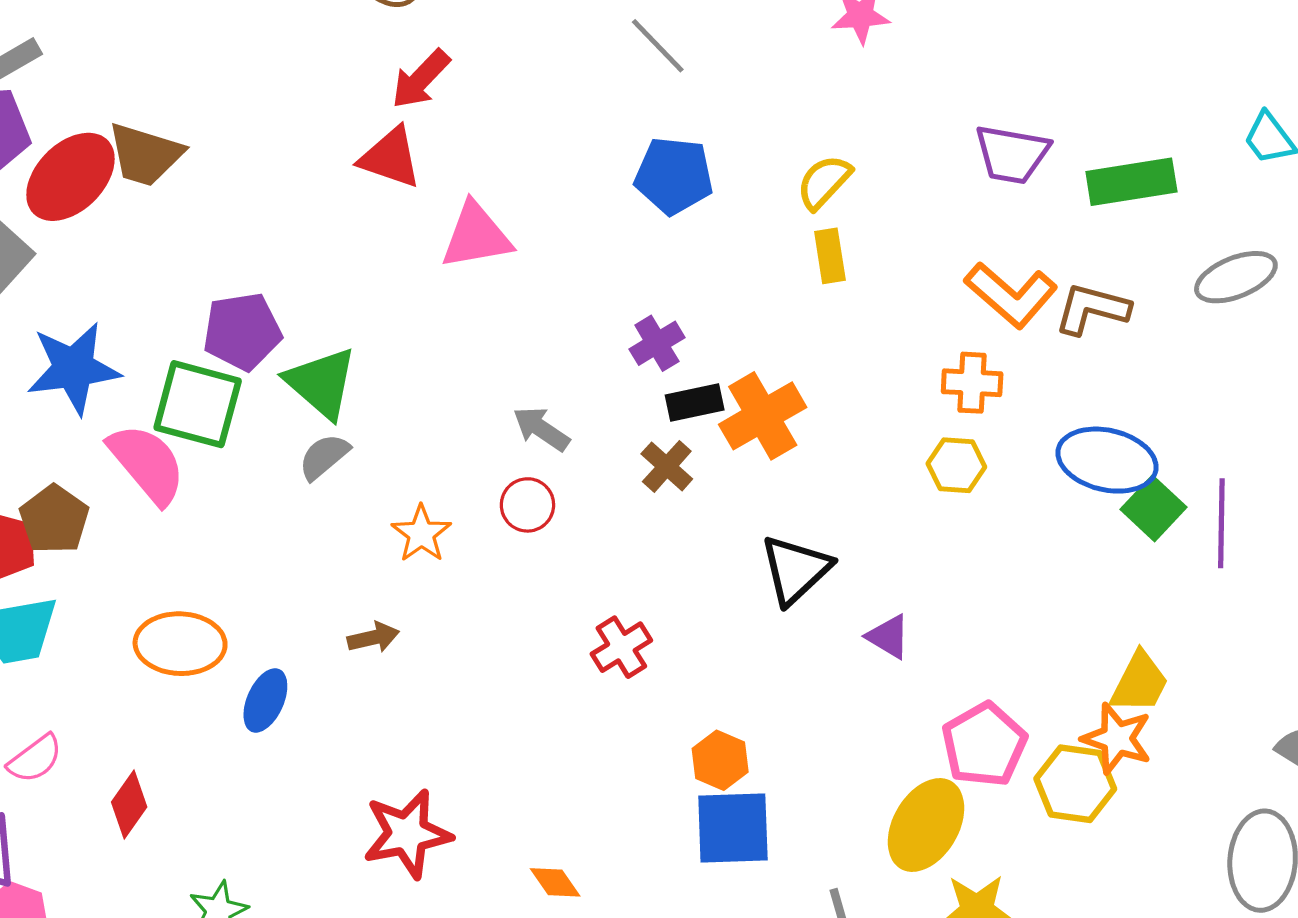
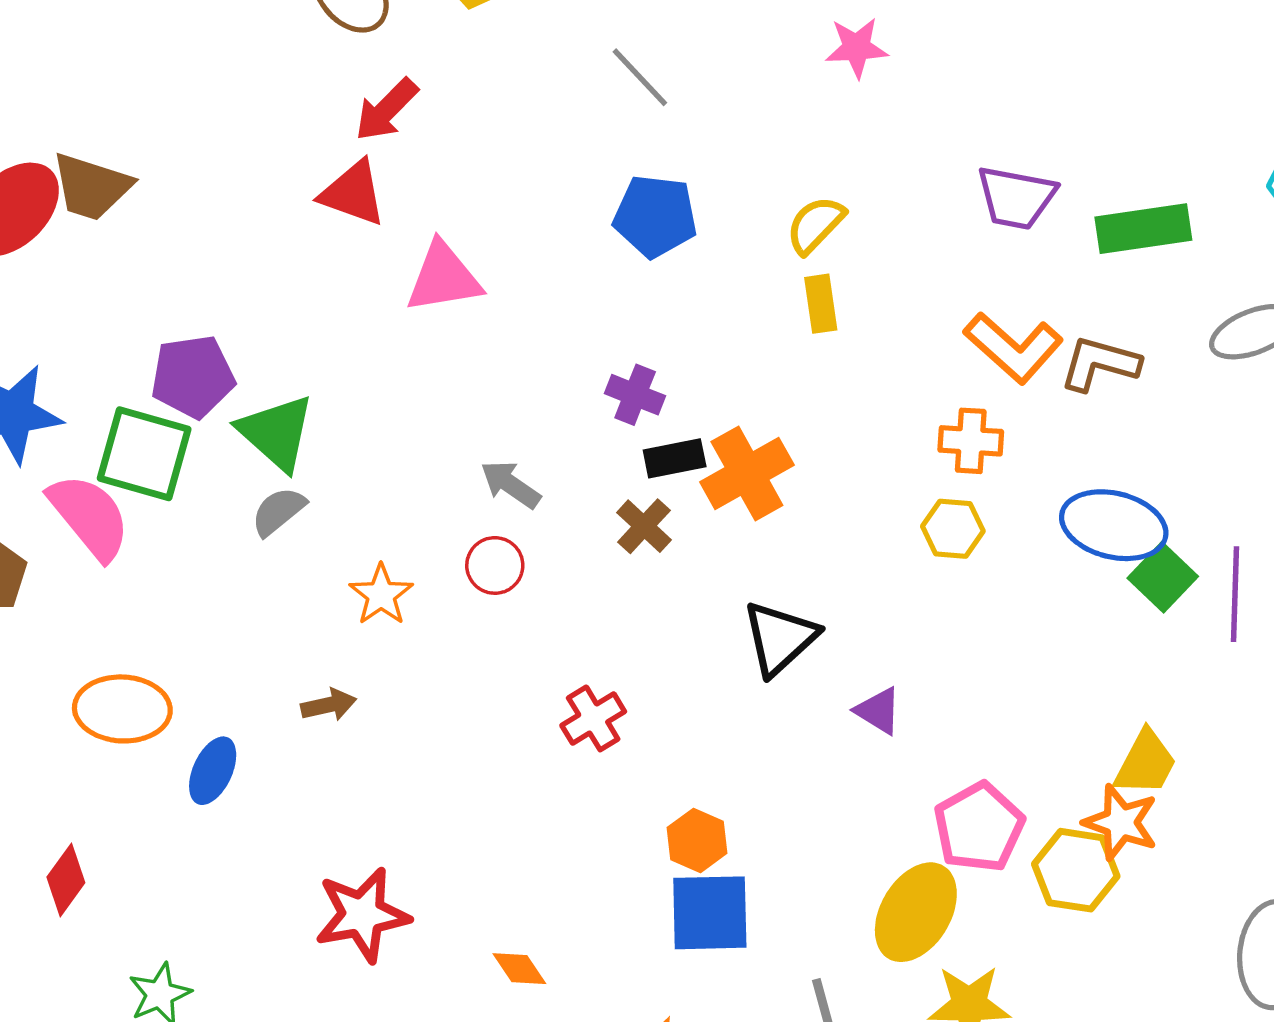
purple cross: (657, 343) -> (635, 395), turned -38

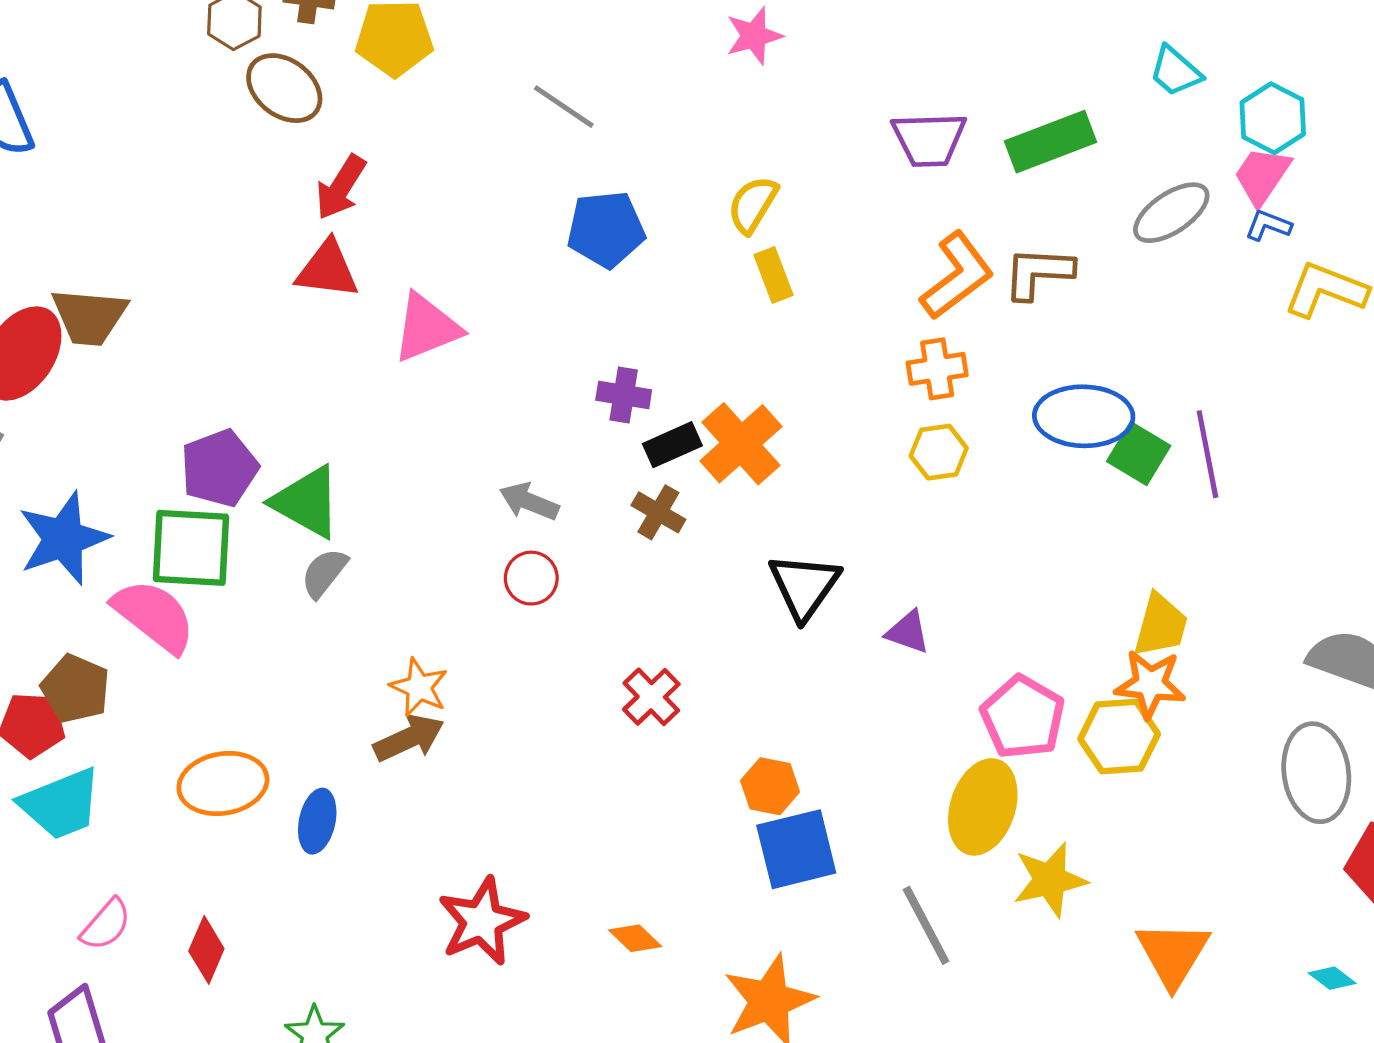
orange L-shape: (1013, 348) -> (957, 276), turned -66
orange star: (381, 595) -> (419, 687), moved
brown arrow: (329, 705) -> (409, 738), size x1.4

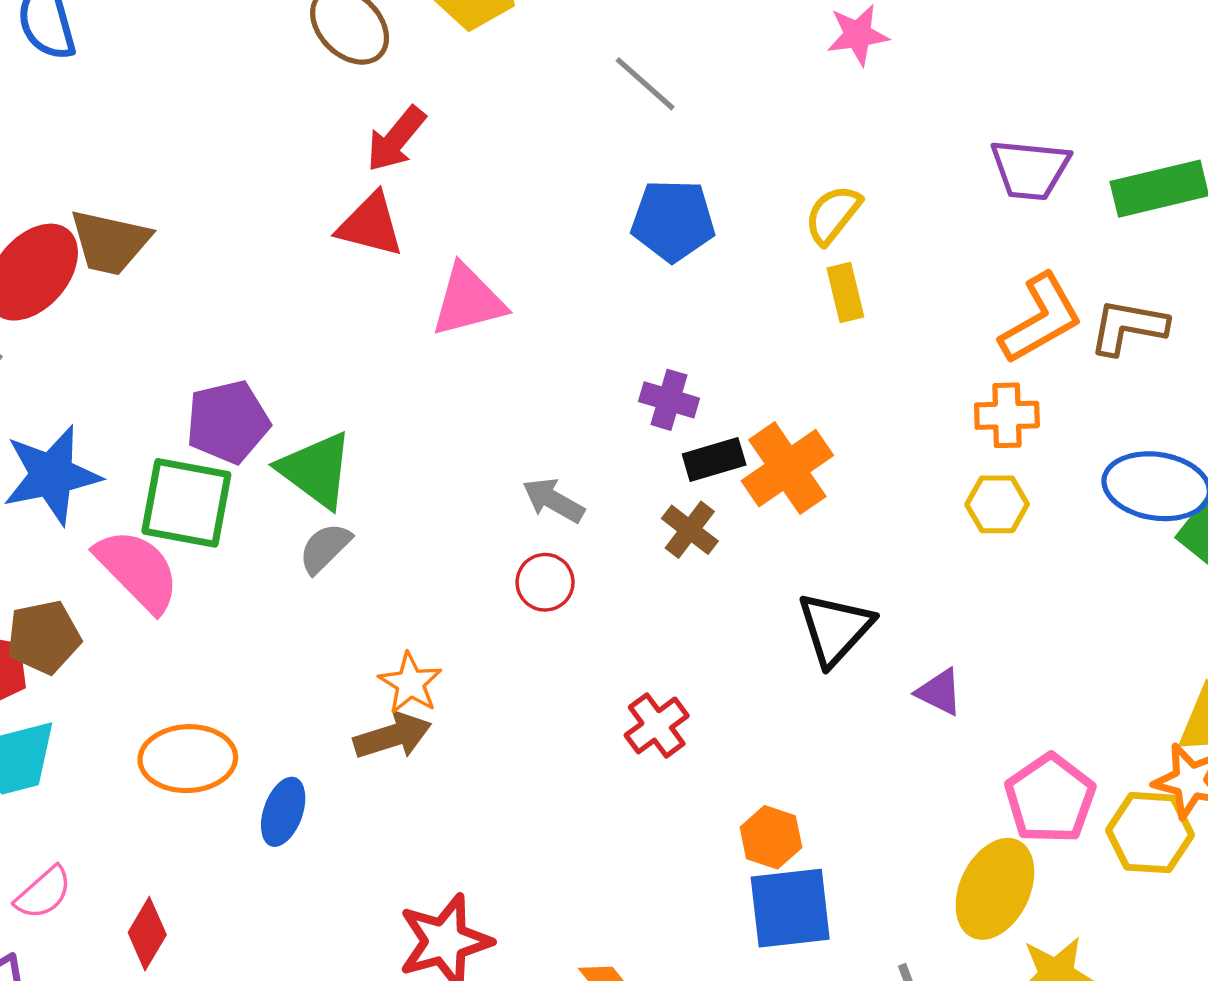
brown pentagon: (76, 689) -> (44, 637), turned 30

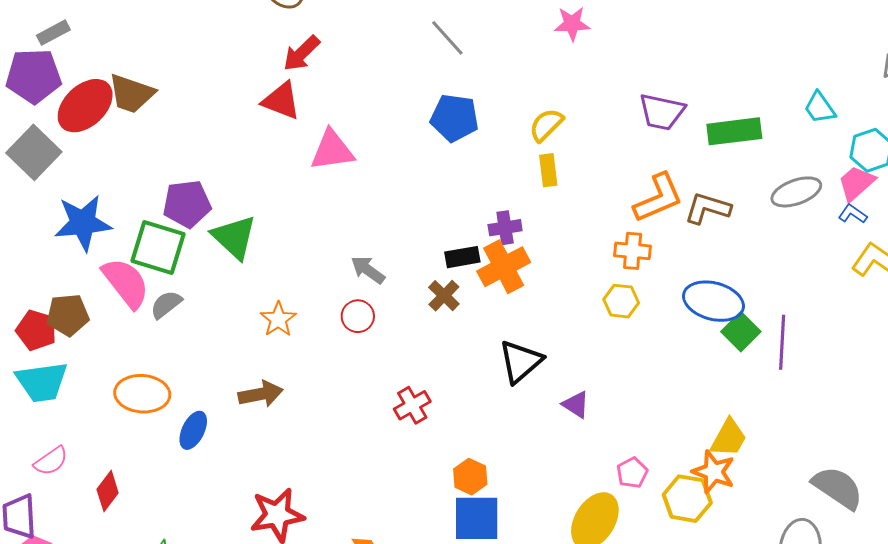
purple cross: (669, 400) -> (505, 228), moved, turned -32
gray semicircle: (325, 548) -> (166, 304), moved
orange star: (410, 683) -> (278, 319), moved
pink pentagon: (1050, 799) -> (632, 473), size x0.6

